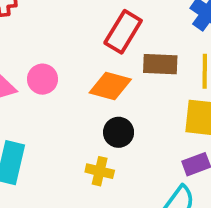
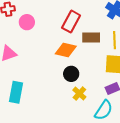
pink circle: (42, 79) -> (27, 22), moved
yellow cross: (100, 171) -> (79, 94), moved, turned 32

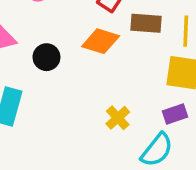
black circle: (71, 74) -> (46, 57), moved

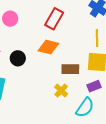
brown rectangle: (146, 23) -> (70, 69), moved

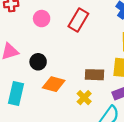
pink circle: (10, 19) -> (42, 19), moved
orange diamond: (48, 47) -> (54, 84), moved

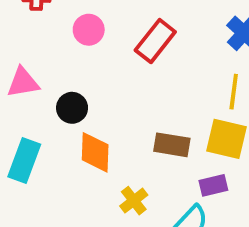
orange diamond: (54, 84) -> (95, 152), turned 70
yellow cross: (84, 98) -> (134, 201), moved

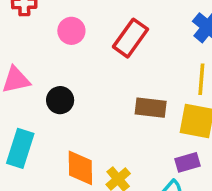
brown rectangle: (172, 145) -> (151, 108), moved
orange diamond: (95, 152) -> (80, 168), moved

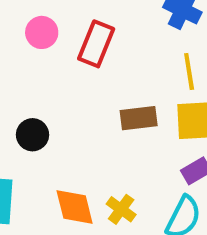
pink circle: (71, 31) -> (42, 32), moved

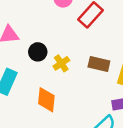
yellow cross: (121, 209) -> (61, 63), moved

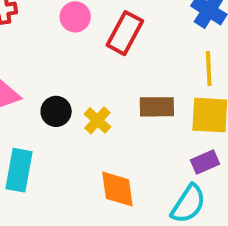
orange diamond: (46, 100) -> (117, 189), moved

